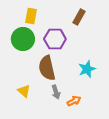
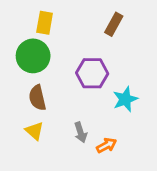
purple hexagon: (55, 39) -> (92, 73), moved
brown semicircle: (47, 68) -> (37, 98), moved, size x0.7

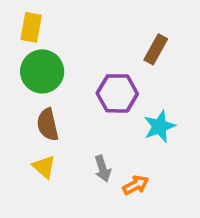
yellow rectangle: (45, 23) -> (31, 27), moved
brown rectangle: (114, 24) -> (156, 49), moved

